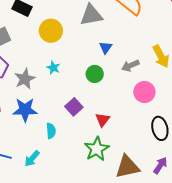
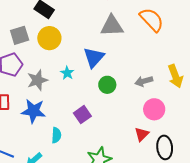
yellow circle: (51, 31) -> (49, 38), moved
blue triangle: (106, 48) -> (94, 57), moved, size x1.6
red triangle: (103, 120) -> (142, 134), moved

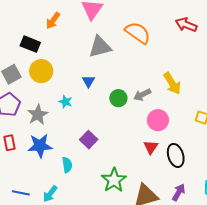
blue triangle: (94, 57) -> (88, 81), size x0.6
green circle: (107, 85) -> (118, 98), moved

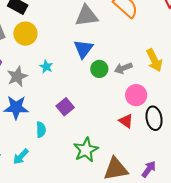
blue triangle: (88, 81) -> (83, 49), moved, size x1.5
red triangle: (151, 147) -> (126, 121), turned -35
black ellipse: (176, 155) -> (154, 118), moved

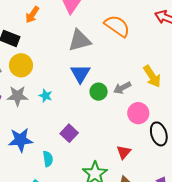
gray star: (17, 77) -> (17, 96), moved, turned 30
red triangle: (126, 121) -> (124, 152), moved, turned 42

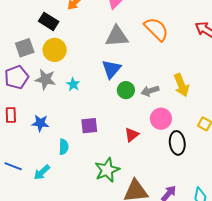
purple square: (69, 133) -> (89, 126), turned 30
blue star: (21, 140) -> (40, 123), size x0.7
red triangle: (124, 152) -> (132, 135), moved

